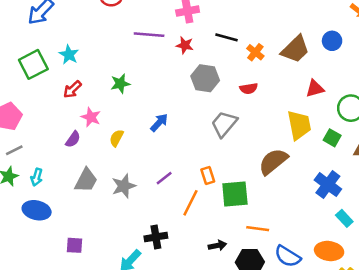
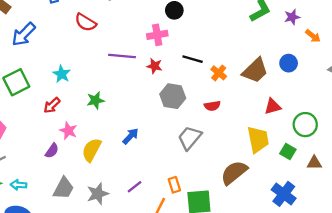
cyan star: (69, 55) -> (62, 74), moved
yellow semicircle: (116, 138) -> (92, 150), size x1.5
cyan arrow: (37, 177) -> (18, 185), turned 77

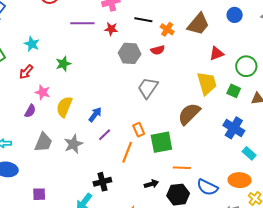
blue circle: (289, 63) -> (235, 15), moved
red semicircle: (212, 106) -> (158, 50), moved
blue arrow: (130, 136) -> (95, 115), moved

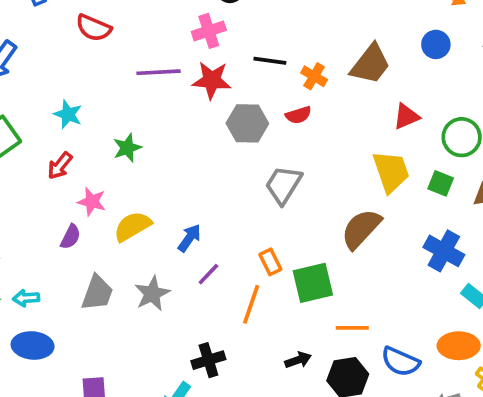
red star: (111, 29) -> (212, 80), size x1.5
yellow semicircle: (64, 107) -> (132, 226), turned 40

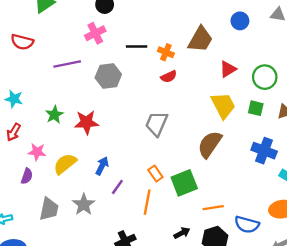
red star: (212, 80) -> (86, 122), moved
red semicircle: (298, 115) -> (169, 77), moved
gray hexagon: (247, 123) -> (108, 76), moved

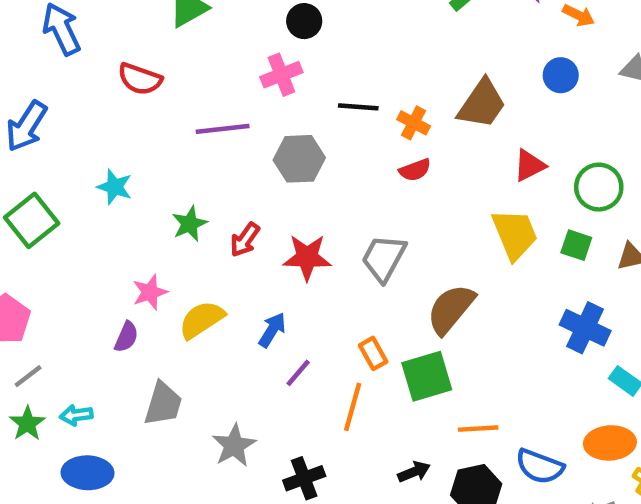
red star: (86, 122) -> (307, 257), moved
red arrow: (14, 132) -> (245, 240), moved
brown semicircle: (210, 144) -> (451, 309), moved
pink star: (37, 152) -> (150, 292), turned -30
gray star: (84, 204) -> (234, 445), moved

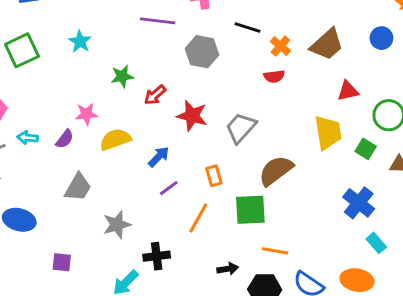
orange rectangle: (373, 353) -> (214, 176), moved
cyan arrow: (76, 415) -> (28, 138), moved

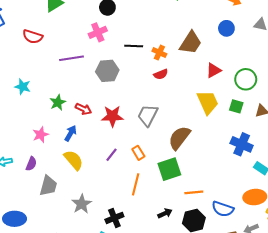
red arrow: (155, 95) -> (83, 109), turned -98
purple semicircle: (65, 139) -> (31, 164), moved
yellow semicircle: (115, 139) -> (74, 160), moved, turned 85
blue arrow: (159, 157) -> (71, 133), moved
purple line: (169, 188) -> (111, 155), moved

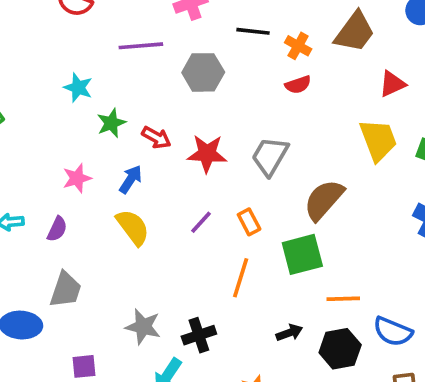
cyan star: (23, 87) -> (78, 88), moved
gray trapezoid: (48, 186) -> (66, 290), moved
gray star: (82, 204) -> (143, 327), moved, turned -30

